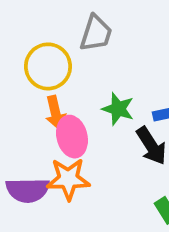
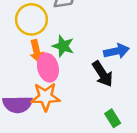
green star: (118, 109) -> (63, 46), moved

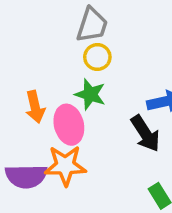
yellow circle: (31, 19) -> (97, 57), moved, size x0.6
orange arrow: (37, 51) -> (35, 107), moved

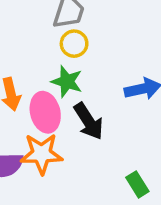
black arrow: (145, 134) -> (89, 121), moved

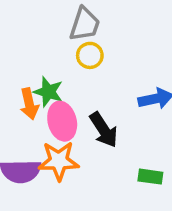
green star: (67, 82) -> (48, 92), moved
green rectangle: (137, 184) -> (150, 177), moved, turned -50

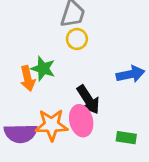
pink ellipse: (62, 121) -> (81, 121), moved

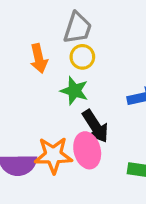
green star: (43, 69) -> (74, 91), moved
orange arrow: (28, 78) -> (39, 58), moved

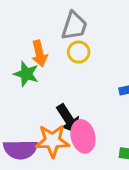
green star: (74, 91) -> (26, 74), moved
black arrow: (95, 126) -> (68, 119), moved

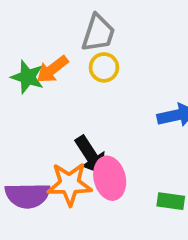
orange arrow: (39, 53) -> (52, 69), turned 65
green star: (26, 74) -> (28, 77), moved

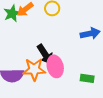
green star: (28, 77) -> (12, 13), turned 30

